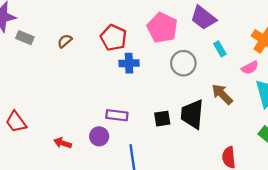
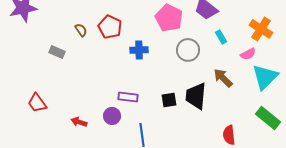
gray rectangle: (25, 38) -> (57, 52), moved
red pentagon: (114, 38) -> (110, 27), moved
brown semicircle: (65, 41) -> (81, 30), turned 96

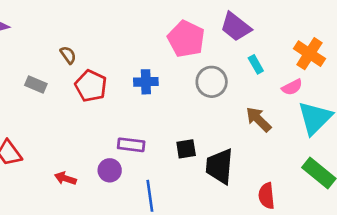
red pentagon: (110, 27) -> (91, 86), moved
black trapezoid: (196, 96) -> (220, 166), moved

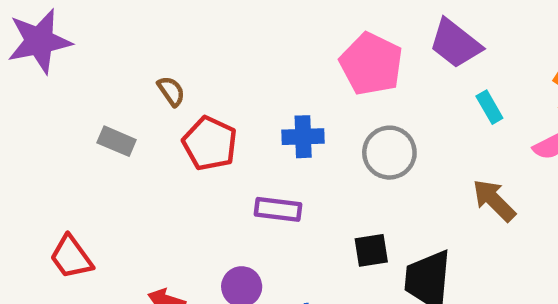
gray circle: (212, 82) -> (389, 153), moved
purple rectangle: (131, 145) -> (278, 209), moved

